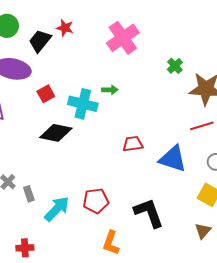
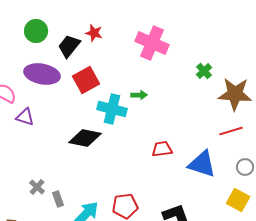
pink cross: (123, 38) -> (152, 43), turned -32
red square: (46, 94) -> (86, 80), moved, size x1.5

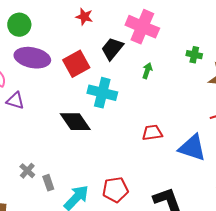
green circle: (36, 31) -> (19, 25), moved
black trapezoid: (69, 46) -> (112, 49), moved
green cross: (204, 71) -> (194, 55), turned -35
green arrow: (139, 95) -> (147, 71), moved, turned -70
black diamond: (85, 138) -> (75, 122), turned 44

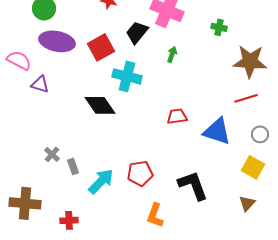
green cross: (194, 55) -> (219, 27), moved

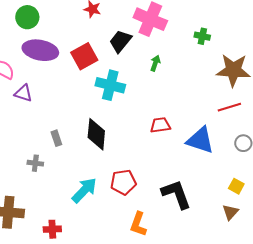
black diamond: (100, 105) -> (96, 134), moved, turned 40
gray cross: (52, 154) -> (35, 163), turned -35
gray rectangle: (73, 166) -> (56, 138), moved
yellow square: (253, 167) -> (236, 186), moved, size x0.7

